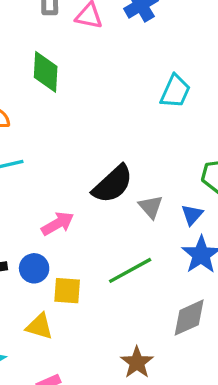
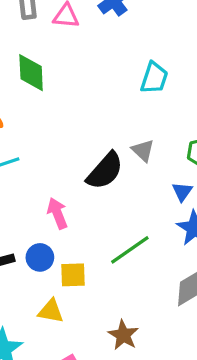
gray triangle: (151, 207) -> (143, 150), moved
pink arrow: (58, 224) -> (57, 213), turned -76
brown star: (137, 362) -> (123, 335), moved

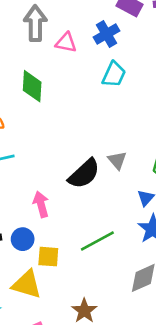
cyan trapezoid: (154, 78) -> (114, 74), moved
yellow triangle: (51, 311) -> (27, 284), size x1.4

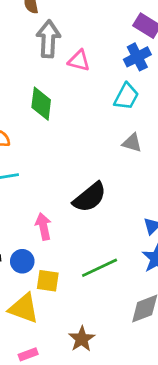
blue cross: (107, 34) -> (137, 57), moved
gray triangle: (117, 160) -> (132, 143), moved, turned -36

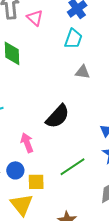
pink triangle: (79, 61) -> (35, 18), turned 36
yellow triangle: (24, 308) -> (22, 205), turned 40

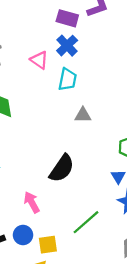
pink triangle: (35, 18) -> (39, 60), moved

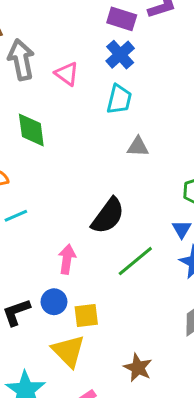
pink triangle: (39, 60) -> (67, 74), moved
pink arrow: (32, 202) -> (67, 259), turned 35
green line: (86, 222) -> (135, 261), moved

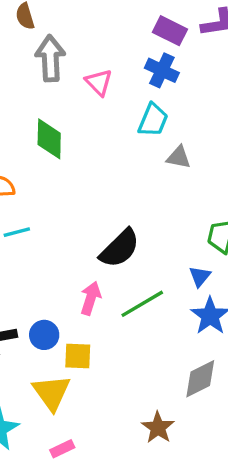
blue cross: (120, 55) -> (162, 70), turned -32
gray triangle: (138, 147) -> (179, 157), moved
pink arrow: (67, 259) -> (91, 298), moved
brown star: (138, 368) -> (158, 428), moved

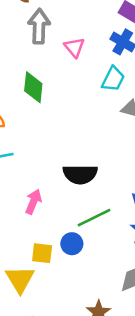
black semicircle: (120, 248) -> (80, 174), turned 40
pink arrow: (91, 298) -> (33, 202), moved
blue circle: (44, 335) -> (72, 244), moved

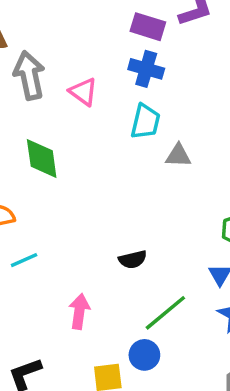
black semicircle: (80, 174) -> (133, 259), size x0.6

